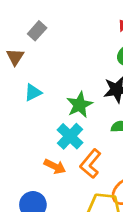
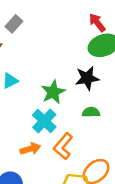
orange arrow: (55, 166) -> (30, 149), turned -42

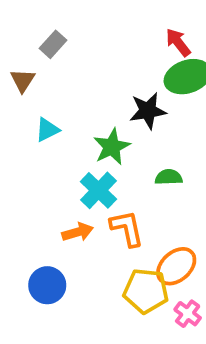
black star: (87, 78) -> (148, 111), moved
orange L-shape: (63, 146) -> (127, 228), turned 128

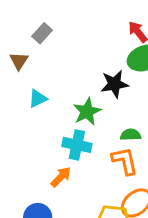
cyan cross: (98, 190) -> (77, 145), turned -32
orange L-shape: (127, 228) -> (125, 161), moved
orange arrow: (78, 232) -> (61, 177), turned -30

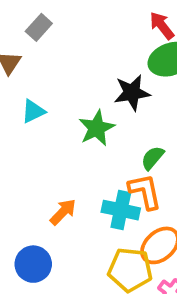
green semicircle: (131, 135) -> (152, 158), turned -48
cyan cross: (77, 145) -> (121, 210), moved

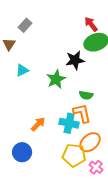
green semicircle: (152, 158) -> (86, 95), turned -120

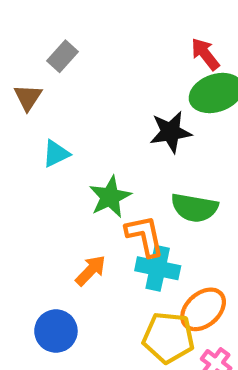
green star: (56, 79) -> (110, 197), moved
green semicircle: (86, 95) -> (194, 208), size x1.5
orange L-shape: (82, 113) -> (145, 236), moved

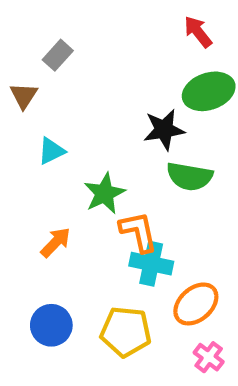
red arrow: (205, 54) -> (198, 32), moved
green semicircle: (194, 208) -> (190, 176), moved
orange arrow: (91, 270) -> (56, 242), moved
yellow pentagon: (168, 338) -> (126, 332), moved

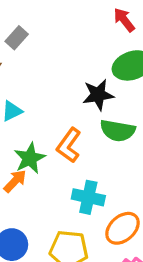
green star: (104, 193) -> (30, 158), moved
orange L-shape: (138, 232) -> (69, 145), moved, turned -132

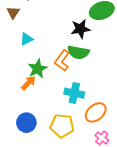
green semicircle: (118, 131) -> (78, 52), moved

